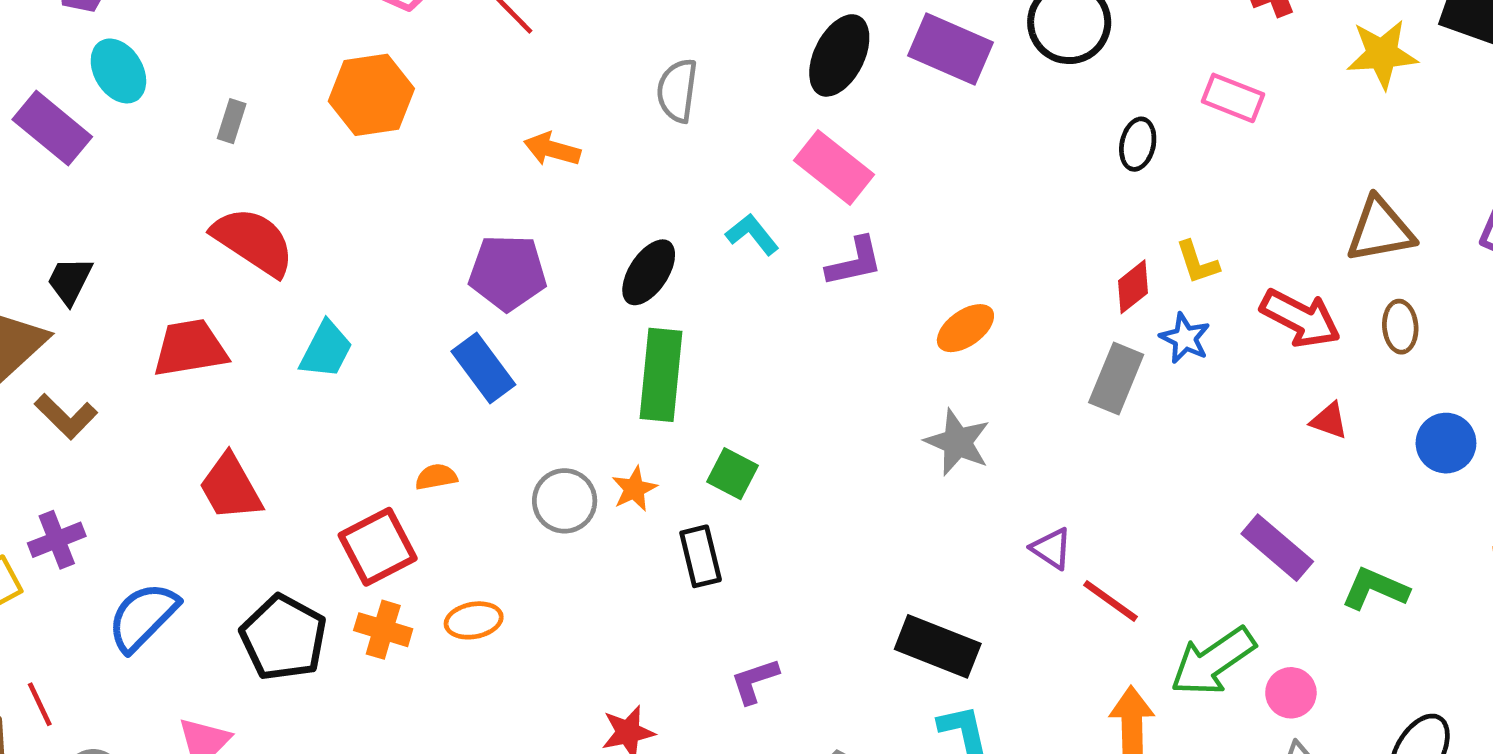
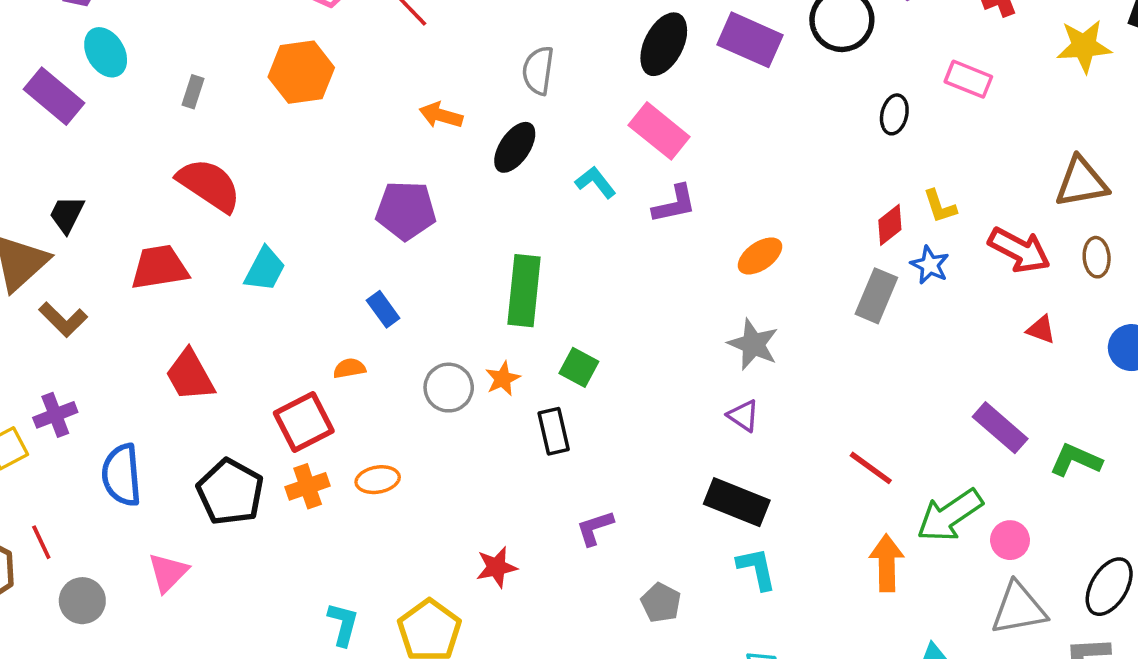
black ellipse: (649, 272) -> (515, 147), moved
blue rectangle: (483, 368) -> (383, 309), moved, size x0.7
purple triangle: (1052, 549) -> (743, 416), moved
blue semicircle: (143, 617) -> (122, 475), turned -50
orange cross: (383, 630) -> (308, 486), turned -36

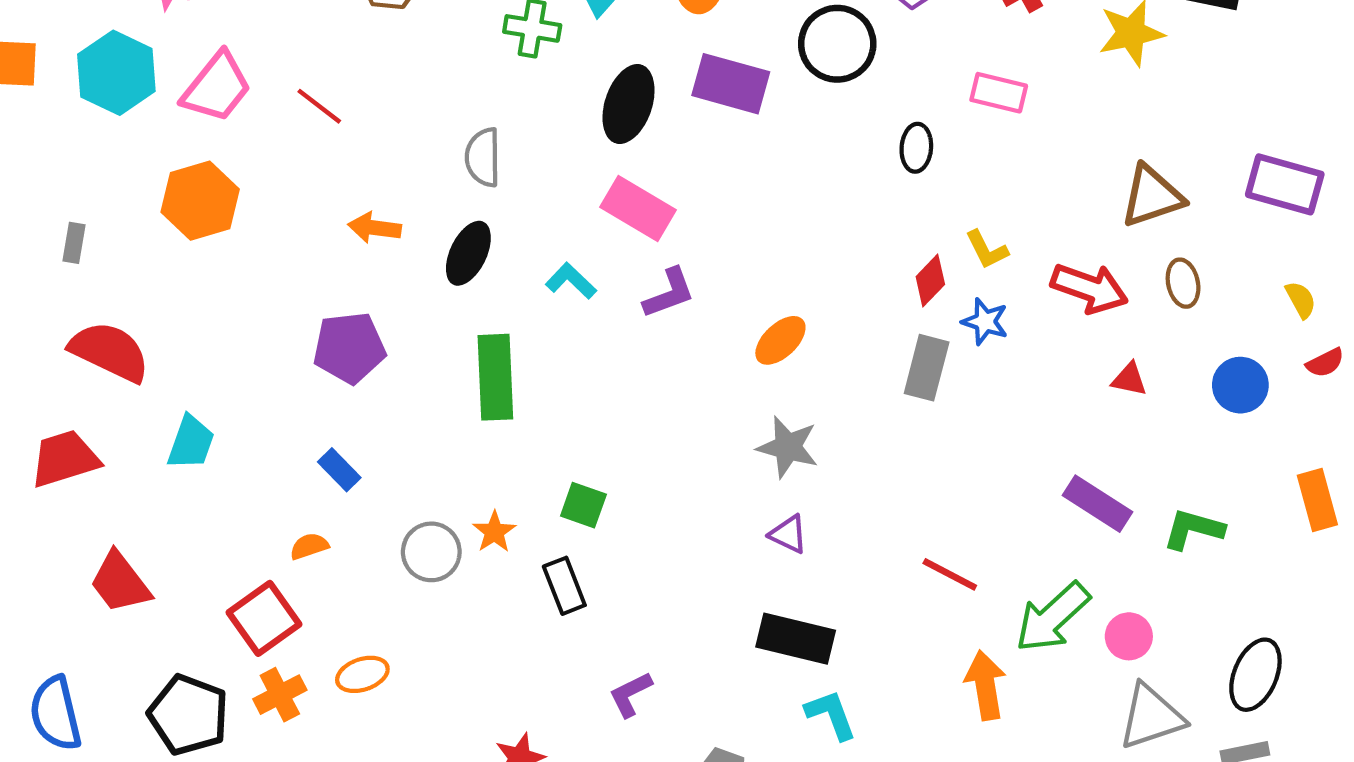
green rectangle: (524, 291) -> (495, 377), moved

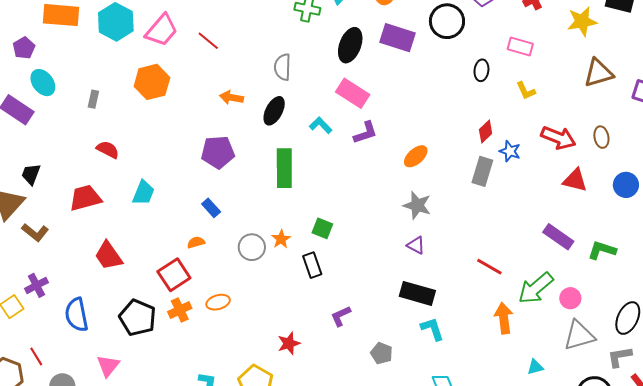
brown triangle: (1152, 196) -> (598, 73), moved
yellow L-shape: (987, 250) -> (526, 91), moved
red semicircle: (110, 352) -> (108, 150), size x0.6
red triangle: (1129, 379) -> (575, 180), size x1.5

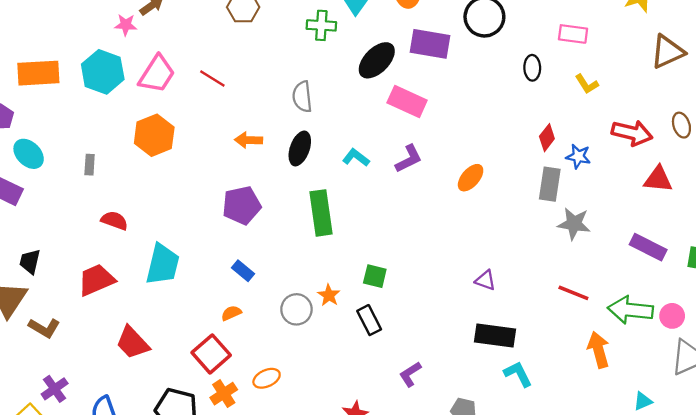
black ellipse: (350, 45) -> (377, 60), turned 32
pink rectangle: (353, 93) -> (407, 101), moved
cyan trapezoid: (143, 193) -> (163, 264), size x1.4
gray star: (417, 205) -> (574, 224), moved
green arrow: (536, 288) -> (630, 310), turned 54

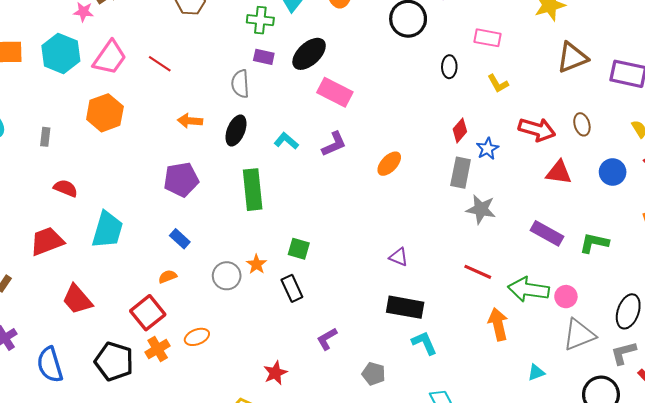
purple rectangle: (430, 44) -> (264, 57), moved, size x0.6
blue star: (578, 156) -> (487, 149), turned 30

